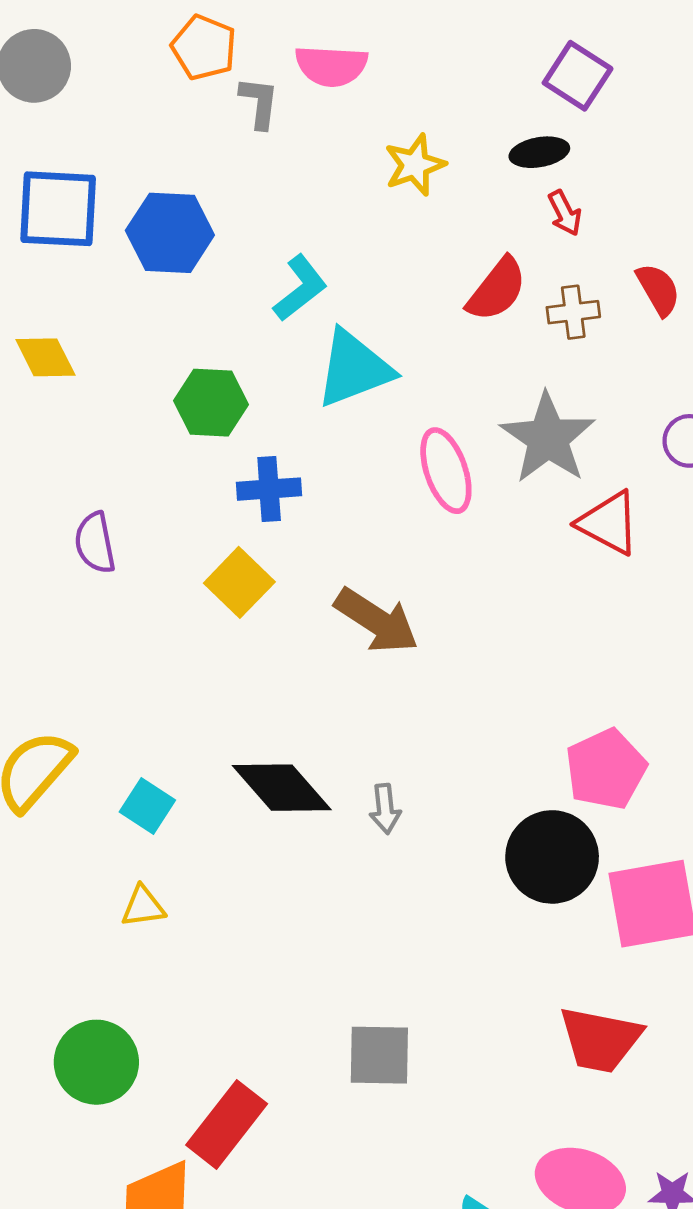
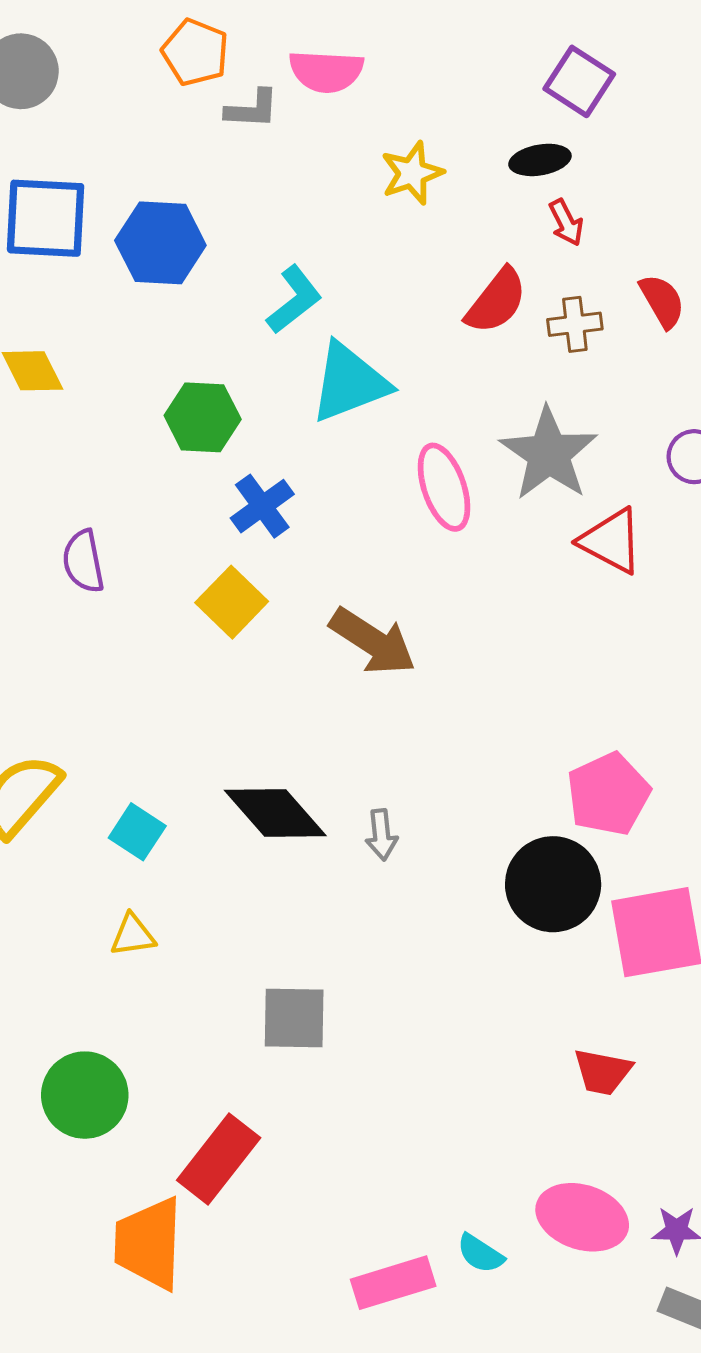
gray L-shape: (259, 103) -> (252, 109), turned 86
blue cross: (269, 489) -> (262, 506), turned -32
red trapezoid: (600, 1040) -> (603, 1072), size x0.7
gray square: (379, 1055) -> (294, 1018), moved

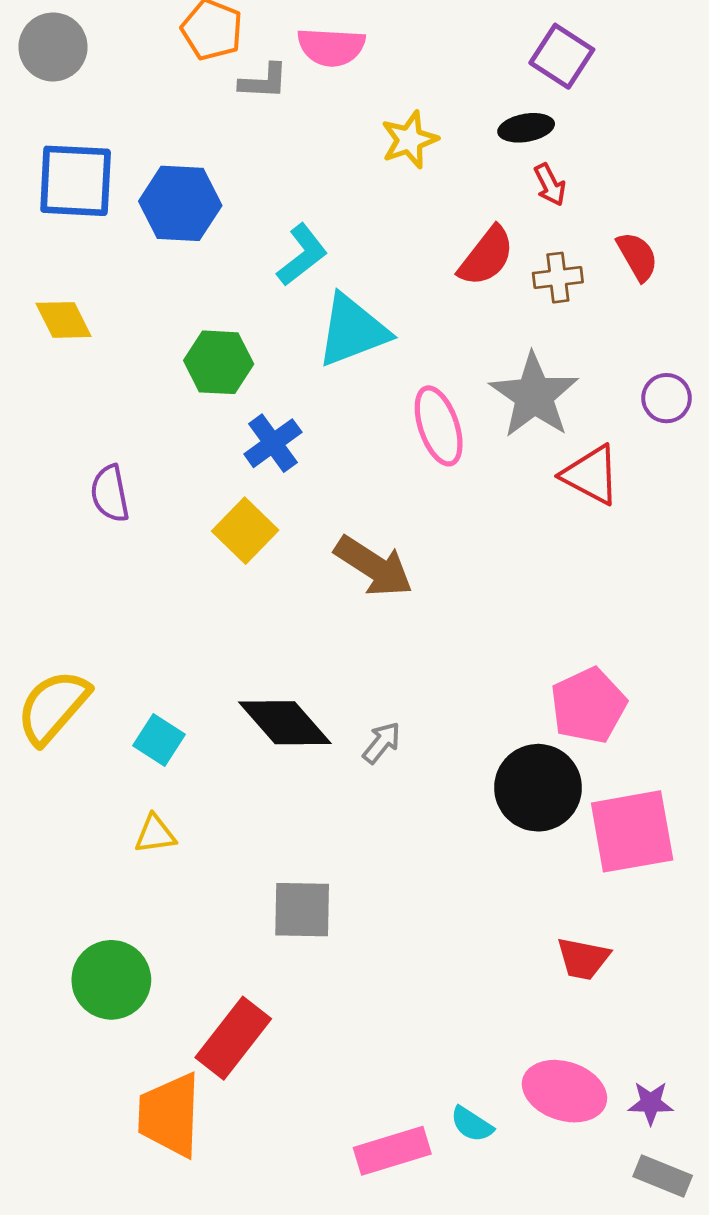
gray arrow: (381, 835) -> (382, 743), turned -135

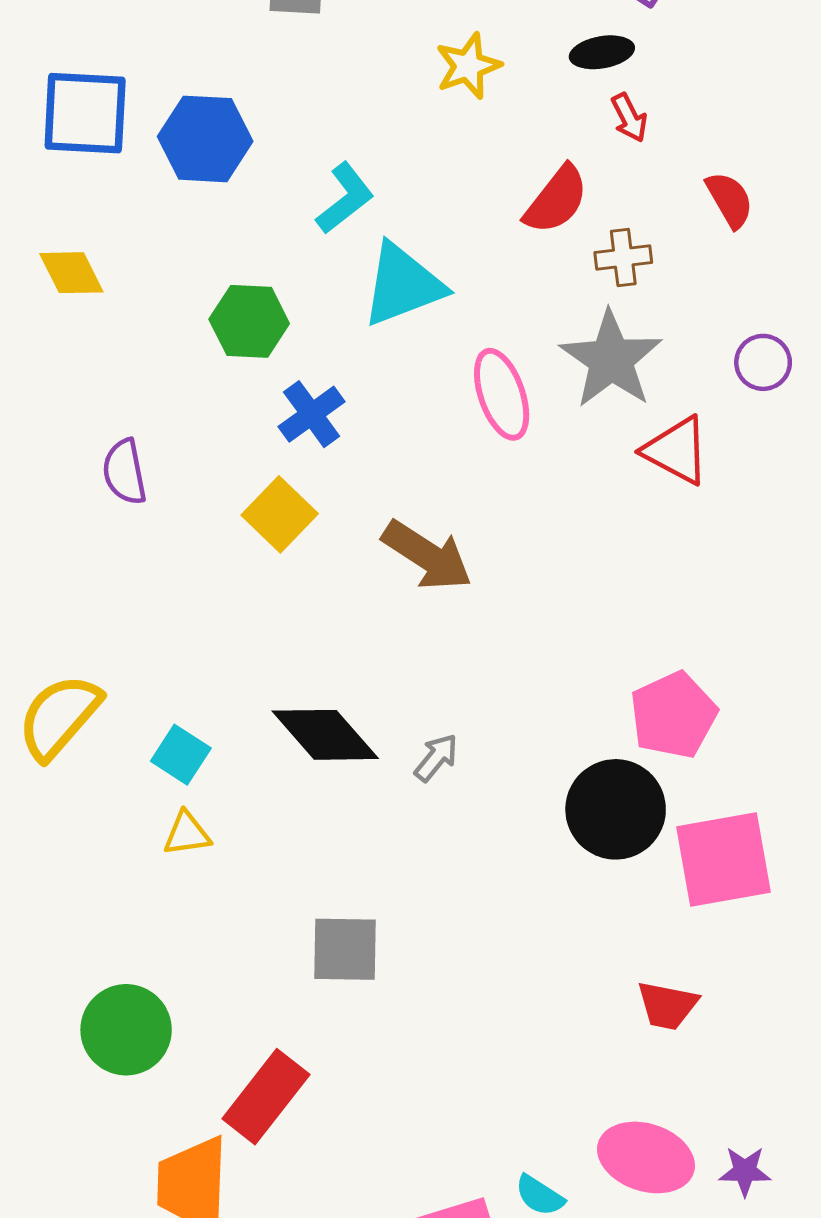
brown cross: (558, 278) -> (623, 258), moved
yellow triangle: (155, 834) -> (187, 834), moved

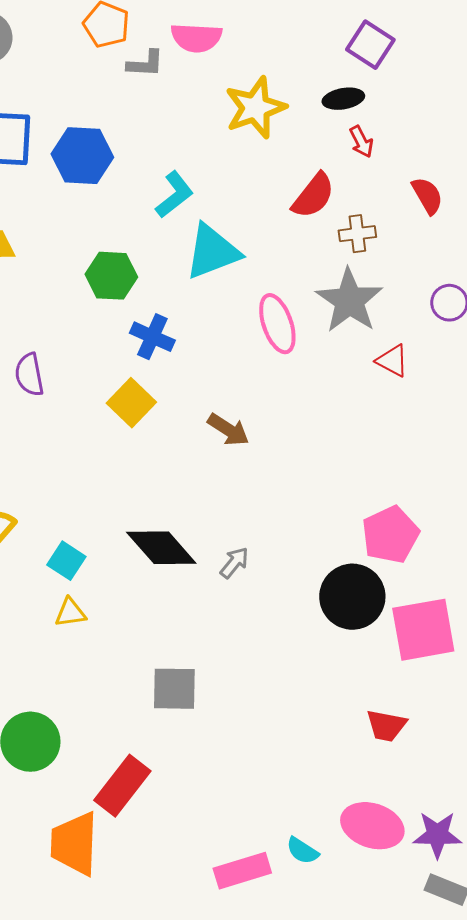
yellow star: (468, 66) -> (255, 108), size x1.4
blue cross: (312, 414) -> (152, 337), turned -30
red triangle: (676, 451) -> (392, 361), size x0.7
brown arrow: (427, 555) -> (228, 430), size x0.7
purple star: (745, 1171) -> (437, 835), size x1.4

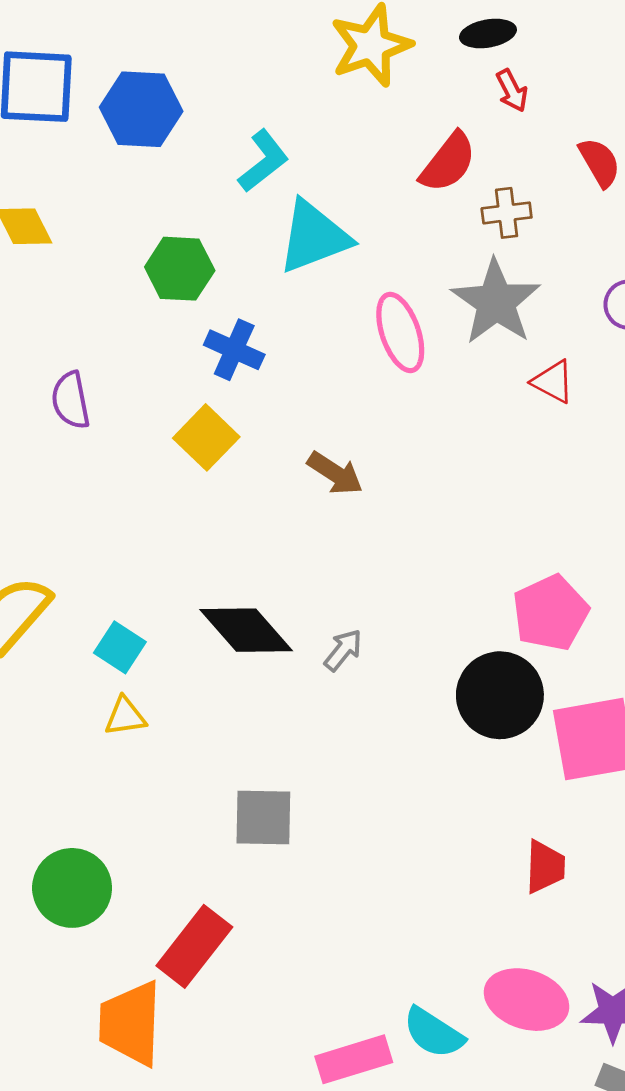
red trapezoid: (386, 726) -> (545, 867), turned -99
cyan semicircle: (302, 851) -> (433, 1033), size x1.4

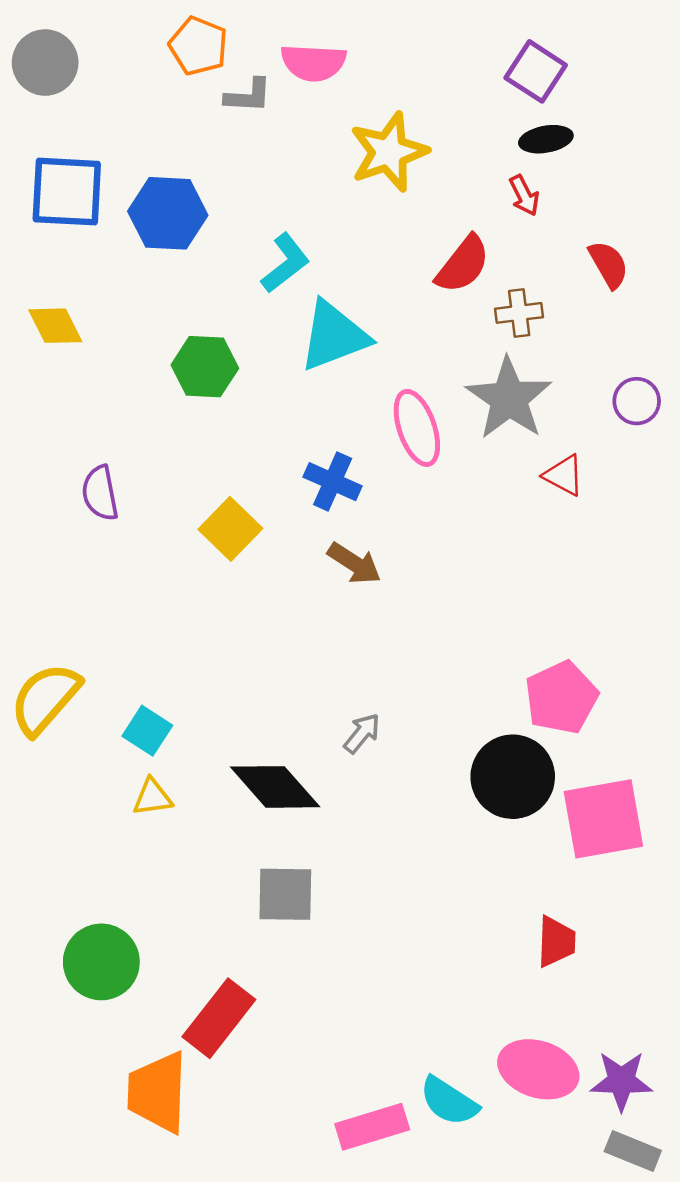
black ellipse: (488, 34) -> (546, 139), moved
blue cross: (234, 350) -> (333, 482), moved
black diamond: (246, 630) -> (275, 787), moved

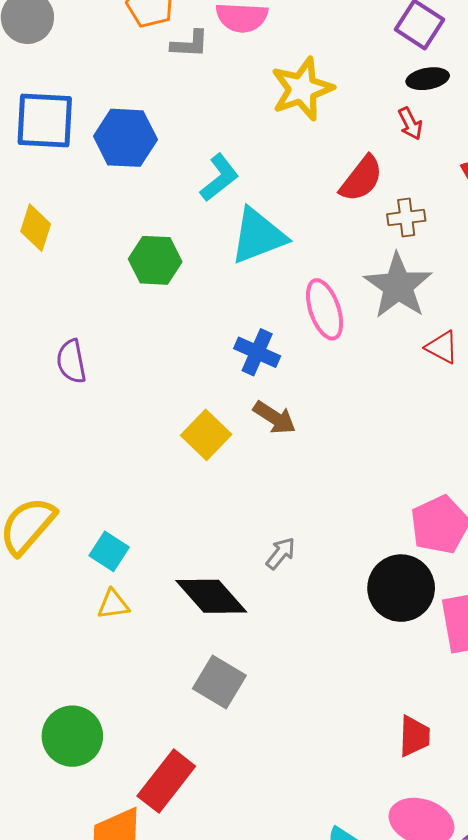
yellow diamond: (55, 326) -> (36, 228), turned 45
yellow square: (230, 529) -> (206, 435), moved
gray square: (285, 894) -> (219, 682), turned 30
red trapezoid: (556, 942) -> (414, 736), moved

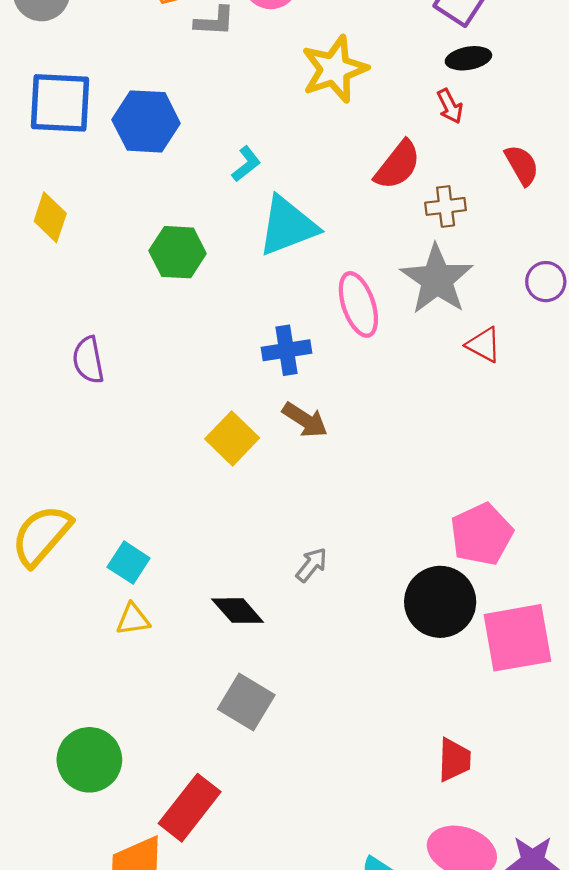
cyan L-shape: (219, 178) -> (246, 164), size x0.7
blue cross: (257, 352) -> (287, 350), turned -33
black diamond: (211, 596) -> (238, 611), size x0.7

